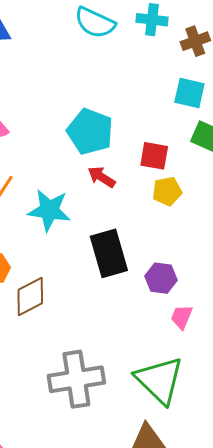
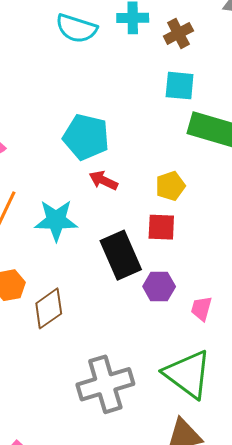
red square: (154, 156) -> (161, 227), moved
purple hexagon: (161, 278) -> (159, 287), moved

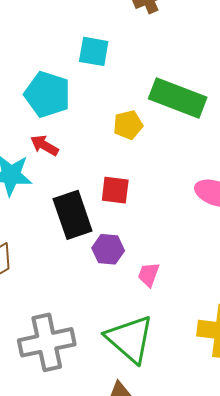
cyan square: (180, 86) -> (94, 51), moved
red arrow: (103, 180) -> (44, 145), moved
yellow pentagon: (170, 186) -> (128, 125), moved

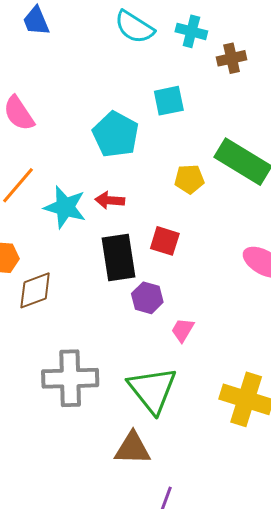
cyan square: (94, 51) -> (169, 101), turned -32
red arrow: (44, 145) -> (110, 200), moved, turned -36

